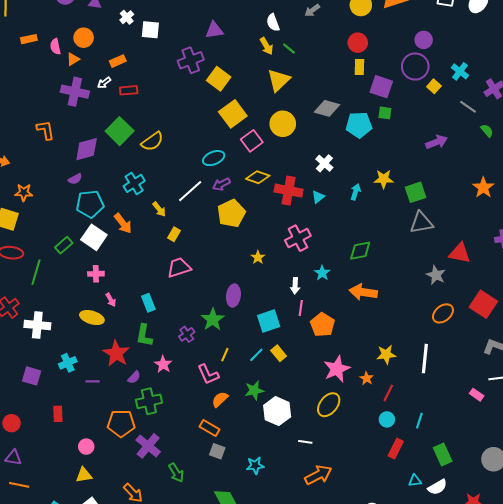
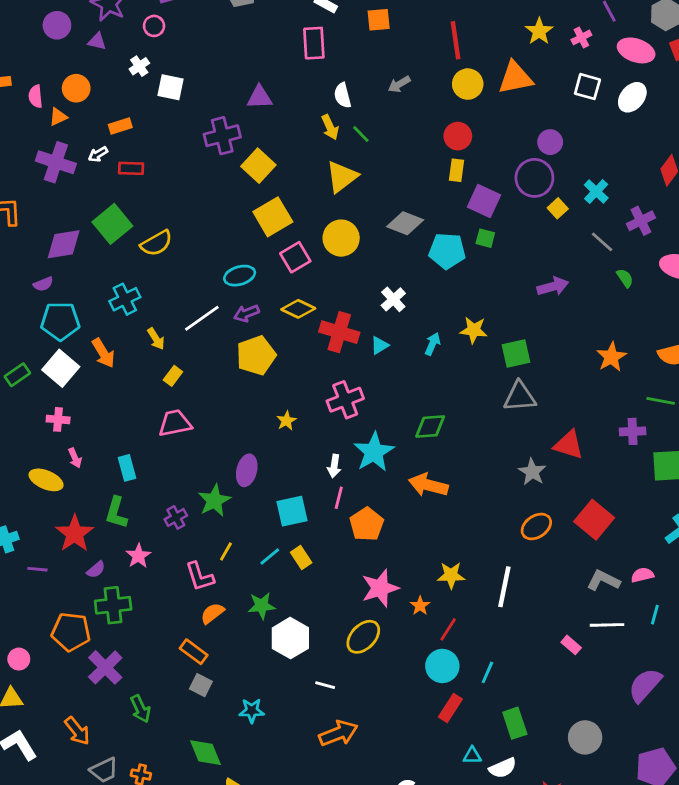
cyan star: (322, 273) -> (374, 452), size x1.8
cyan circle: (387, 419) -> (442, 666), size x1.5

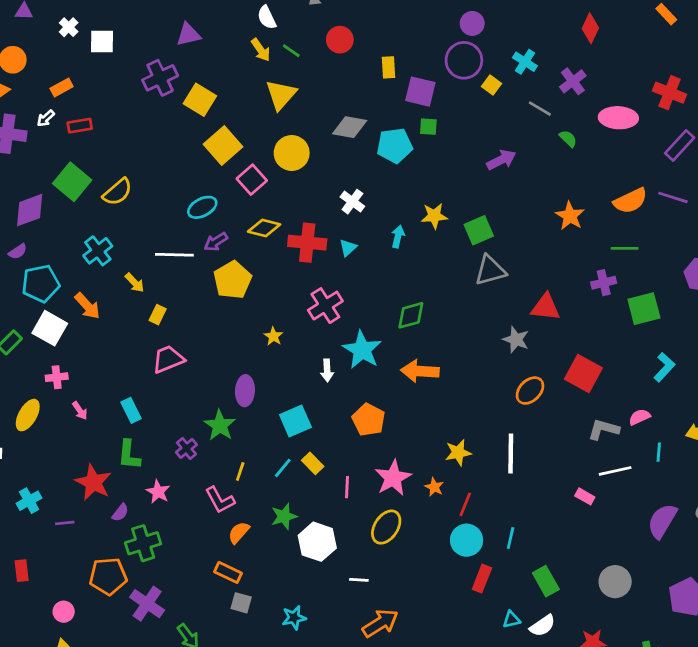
red circle: (458, 136) -> (340, 40), moved
white line: (202, 318) -> (174, 255), turned 48
yellow ellipse: (46, 480) -> (28, 415), moved, turned -72
pink line: (339, 498) -> (347, 487), moved

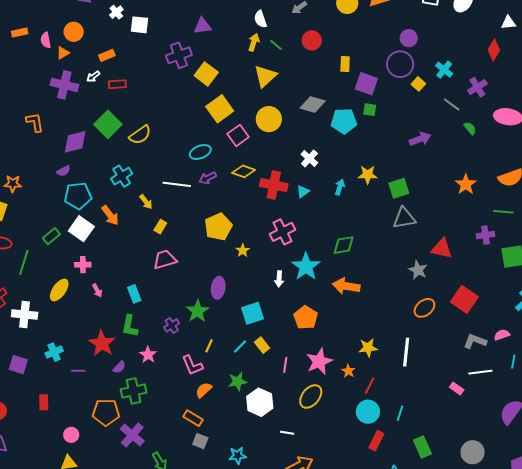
yellow arrow: (261, 50) -> (254, 42), turned -132
yellow pentagon: (233, 280) -> (218, 227), moved

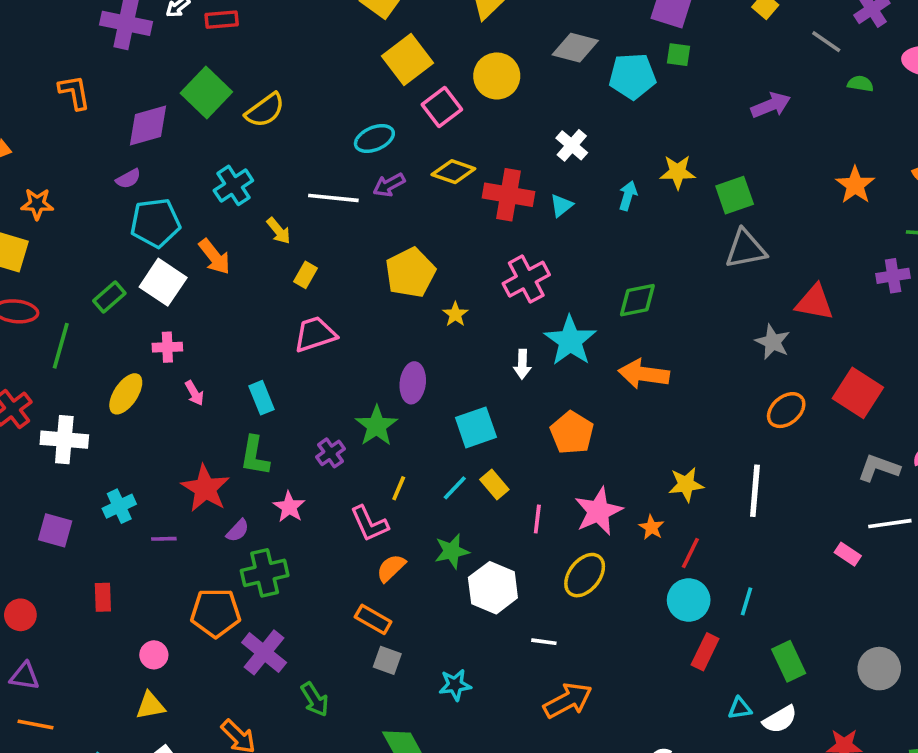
green semicircle: (470, 128) -> (860, 84), turned -40

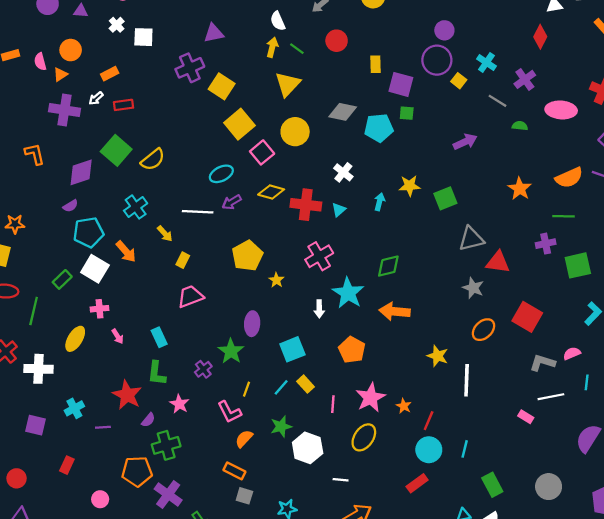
gray triangle: (746, 249) -> (471, 239), moved
yellow star: (686, 484) -> (438, 356), moved, turned 30
red rectangle: (103, 597) -> (67, 465), turned 30
red rectangle: (705, 652) -> (417, 483), moved, turned 30

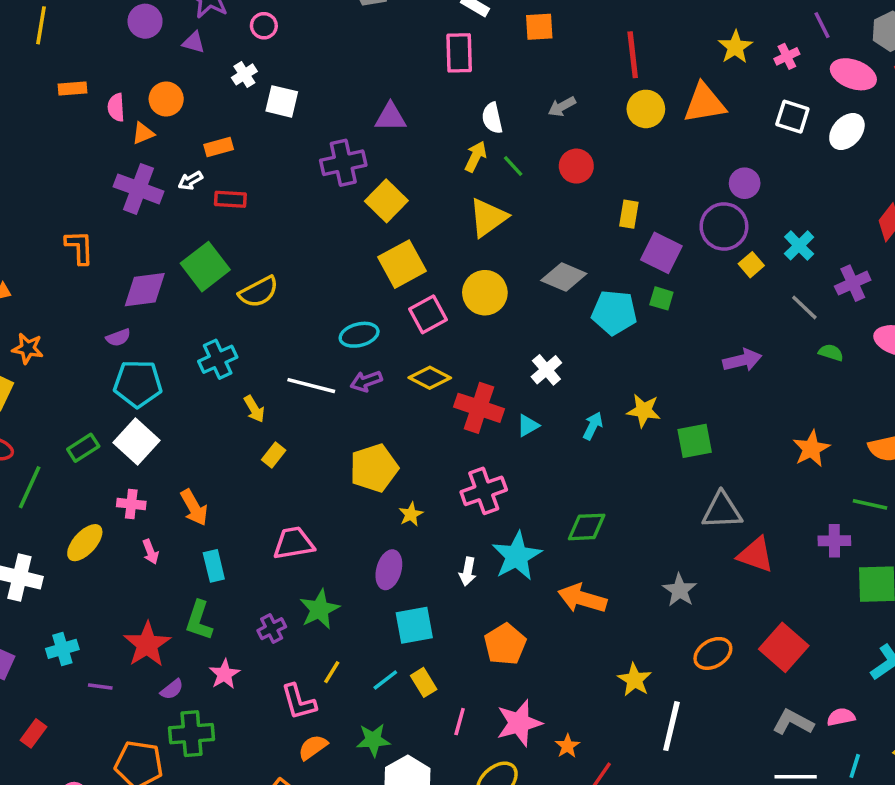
orange arrow: (126, 252) -> (194, 508), moved
gray star: (473, 288) -> (680, 590), moved
pink trapezoid: (190, 296) -> (294, 543), moved
purple ellipse: (252, 324) -> (389, 570), moved

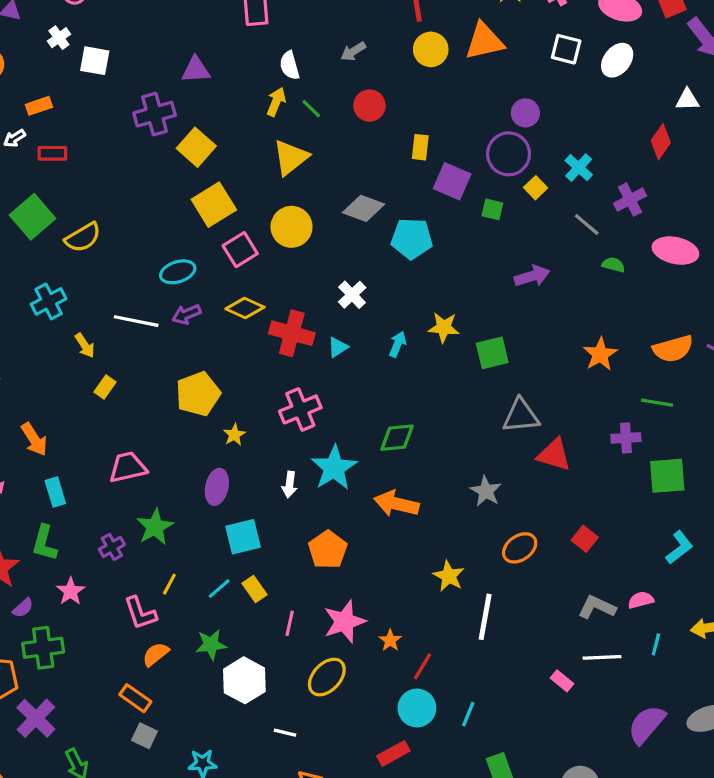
green square: (661, 298) -> (492, 209), moved
red square: (784, 647) -> (585, 539), size x0.6

